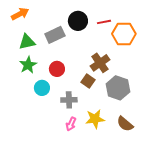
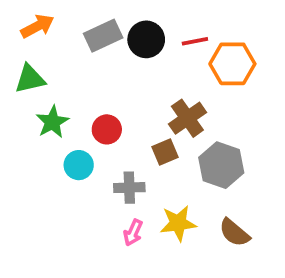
gray rectangle: (55, 35) -> (103, 36), moved
green triangle: (27, 42) -> (30, 79), moved
brown square: (88, 81) -> (165, 152), turned 32

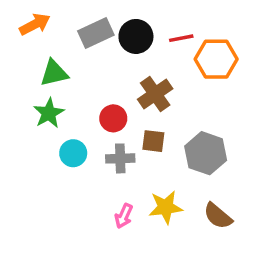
green triangle: (30, 79) -> (54, 73), moved
brown cross: (187, 118) -> (155, 94), moved
red circle: (107, 129) -> (113, 118), moved
brown square: (165, 152) -> (153, 141), turned 30
gray cross: (129, 188) -> (120, 158), moved

